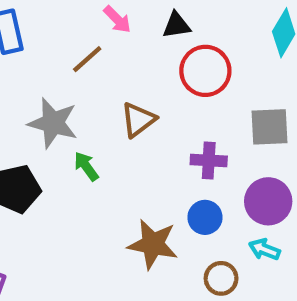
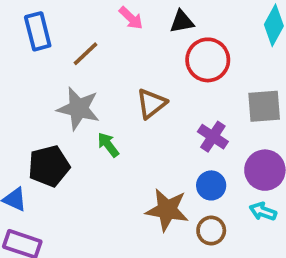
brown line: (87, 59) -> (86, 54), moved
purple cross: (209, 160) -> (213, 137), turned 32
brown circle: (221, 278) -> (211, 231), moved

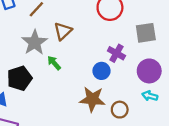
brown triangle: (151, 104) -> (63, 31), moved
gray star: (78, 108) -> (35, 42), turned 30
blue circle: (211, 185) -> (101, 71), moved

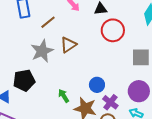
purple cross: (116, 53) -> (110, 102), moved
green arrow: (54, 63) -> (64, 96), moved

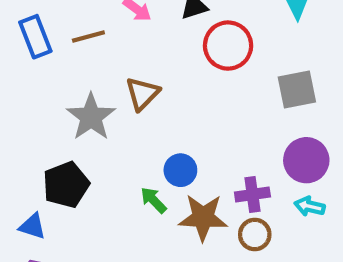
brown line: (48, 22) -> (88, 37), moved, turned 35
blue circle: (97, 85) -> (180, 170), moved
purple cross: (110, 102) -> (252, 195), turned -35

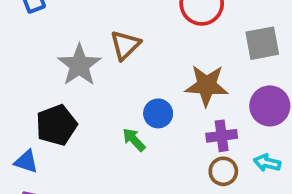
cyan arrow: (310, 206) -> (267, 163), moved
brown star: (203, 217) -> (207, 85), moved

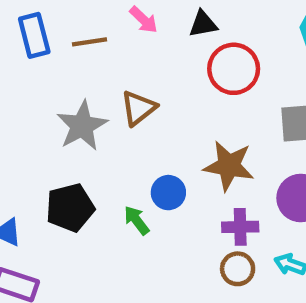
black pentagon: (56, 125) -> (70, 208), moved

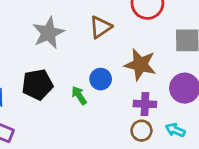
brown triangle: (138, 108) -> (100, 27), moved

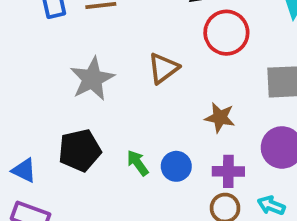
brown star: (140, 65) -> (220, 118), size x0.7
blue circle: (101, 79) -> (176, 166), moved

